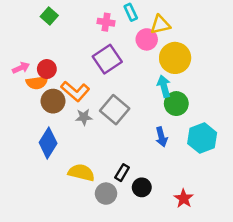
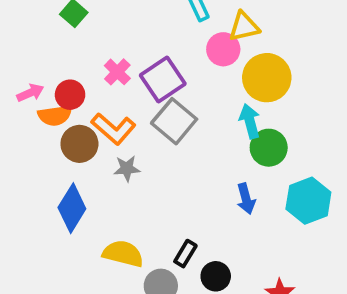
pink cross: (106, 22) -> (117, 72), moved, turned 35
gray square: (115, 110) -> (174, 121), moved

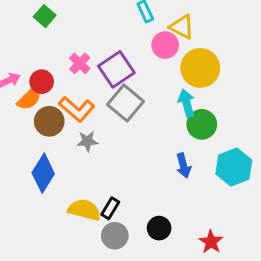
yellow triangle: (244, 27) -> (182, 27), turned 40
orange semicircle: (55, 115) -> (29, 98), turned -36
black rectangle: (185, 254) -> (110, 208), moved

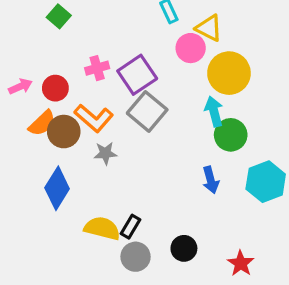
pink cross: (80, 63) -> (97, 68), turned 30
orange semicircle: (29, 98) -> (42, 123), moved

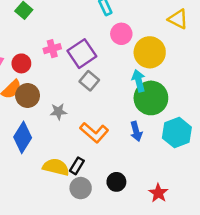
yellow triangle: (209, 28) -> (178, 19), moved
gray square: (147, 111) -> (89, 81), size x0.7
orange L-shape: (94, 118) -> (94, 133), moved
green circle: (231, 135) -> (151, 98), size x1.4

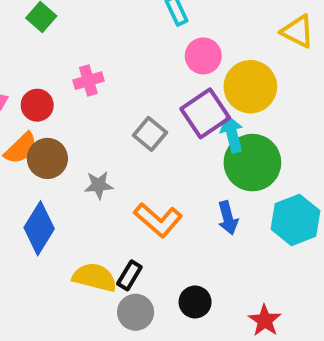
purple square: (82, 54) -> (205, 113), moved

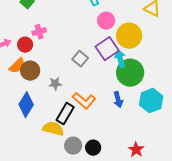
pink cross: (88, 81) -> (39, 32), moved
black rectangle: (129, 275) -> (65, 114), moved, size x1.5
black circle: (195, 302) -> (93, 148), moved

